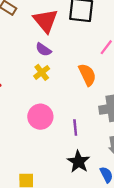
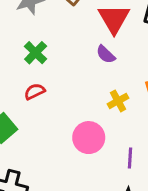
yellow cross: (42, 72) -> (118, 101), moved

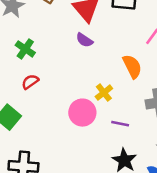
yellow cross: (118, 101) -> (104, 93), moved
purple line: (130, 158) -> (120, 124), turned -72

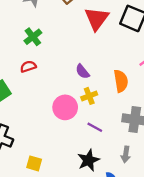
purple semicircle: (84, 40) -> (82, 71), moved

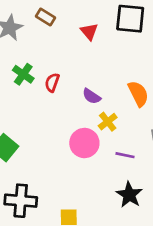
red triangle: (97, 19) -> (89, 31), size x0.6
red semicircle: (28, 66) -> (52, 83), moved, turned -35

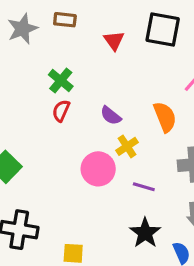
brown rectangle: (45, 17) -> (65, 20), turned -30
green cross: (23, 74) -> (61, 81), moved
red semicircle: (52, 83) -> (61, 111), moved

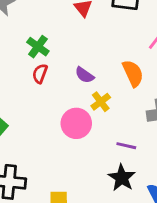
purple line: (144, 187) -> (126, 146), moved

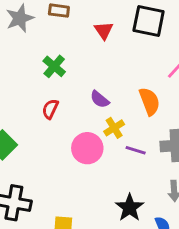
red semicircle: (40, 74) -> (50, 109), moved
purple line: (126, 146) -> (136, 150), moved

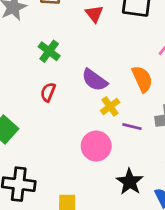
purple semicircle: (100, 99) -> (95, 80), size x1.4
pink circle: (87, 148) -> (96, 146), moved

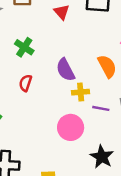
purple semicircle: (95, 80) -> (65, 70), turned 30
yellow cross: (110, 106) -> (81, 92), turned 35

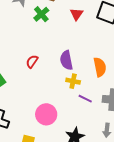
green cross: (24, 47) -> (41, 14), moved
pink circle: (71, 127) -> (46, 114), moved

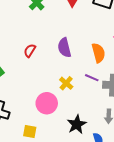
yellow cross: (73, 81) -> (66, 83), moved, turned 32
purple line: (85, 99) -> (92, 78), moved

